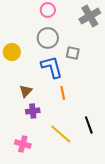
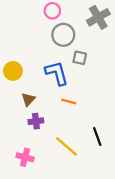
gray circle: (48, 38) -> (63, 35), moved
yellow circle: (12, 52) -> (13, 71), moved
orange line: (63, 93) -> (69, 102), turned -64

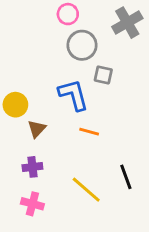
yellow circle: (13, 71) -> (15, 105), moved
purple cross: (36, 121) -> (32, 167), moved

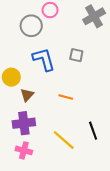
gray circle: (82, 45) -> (31, 26), moved
blue L-shape: (73, 95) -> (44, 59), moved
purple cross: (32, 167) -> (24, 123), size x1.5

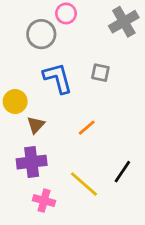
orange line: (66, 97) -> (87, 128), turned -56
black line: (93, 131) -> (122, 172), turned 54
pink cross: (24, 150) -> (44, 201), moved

